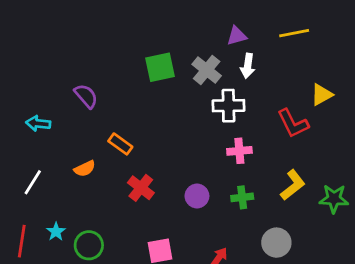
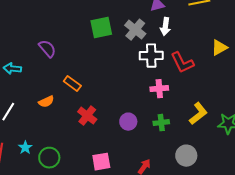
red L-shape: (293, 123) -> (182, 63), moved

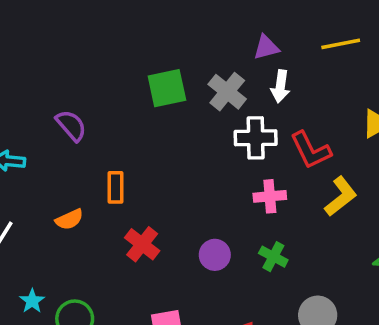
orange rectangle: (72, 84) -> (115, 187), turned 54
yellow L-shape: (198, 114) -> (341, 196), moved
green cross: (161, 123) -> (273, 257), turned 35

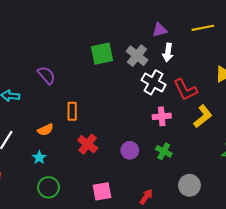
white cross: (256, 138) -> (153, 82), turned 30
cyan star: (32, 301) -> (39, 158), moved

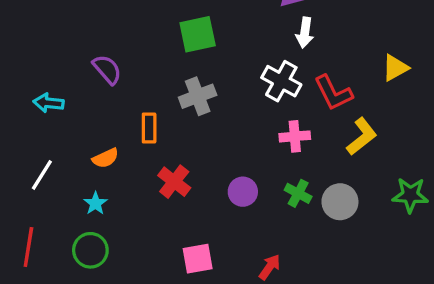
gray cross: (137, 56) -> (198, 96), moved, turned 30
gray circle: (189, 185) -> (340, 202), moved
green circle: (48, 187) -> (90, 250), moved

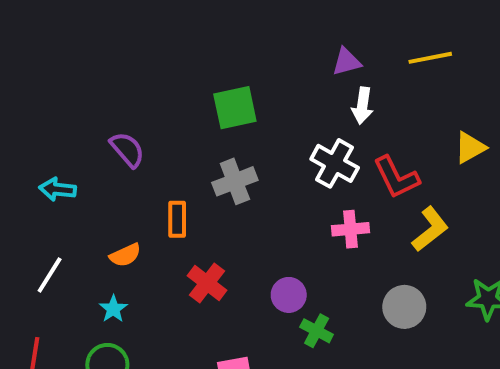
green cross: (298, 193) -> (317, 331), moved

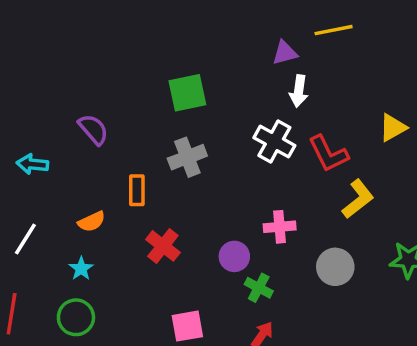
yellow line: (430, 58) -> (334, 30), moved
pink cross: (350, 229) -> (280, 227), moved

